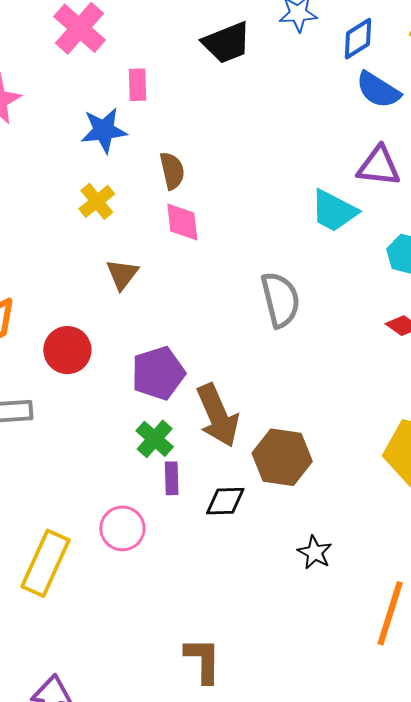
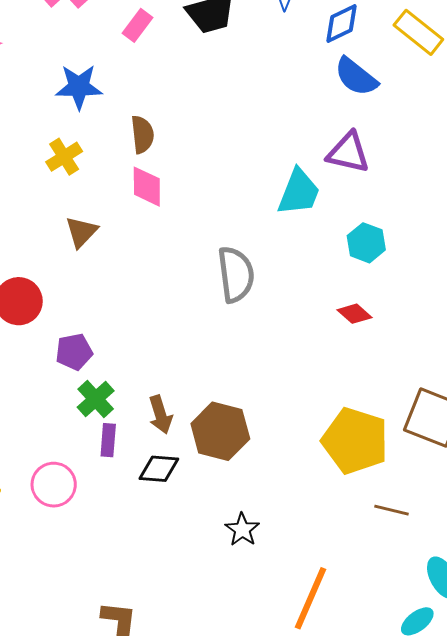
pink rectangle: (137, 85) -> (137, 25), moved, turned 32
cyan trapezoid: (334, 211) -> (299, 192), turned -102
purple pentagon: (158, 373) -> (74, 352), moved, size x0.7
brown arrow: (218, 415) -> (160, 415), moved, size x0.6

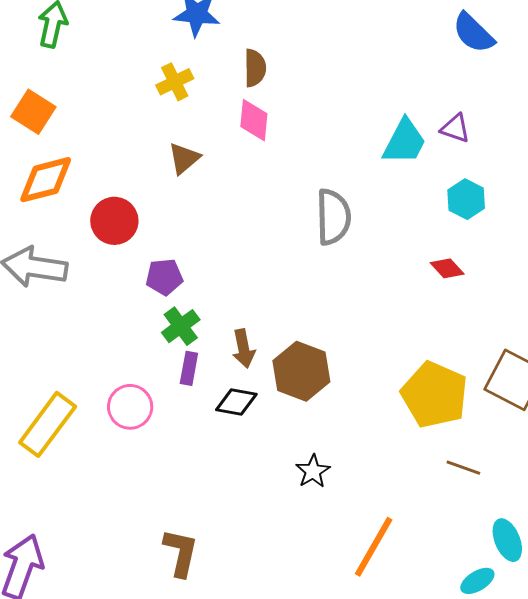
purple triangle: (348, 153) -> (455, 128), moved, size x0.7

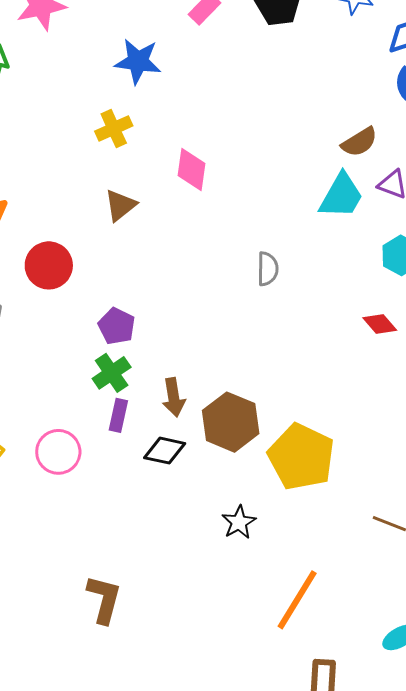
brown semicircle: (255, 68) -> (359, 142), moved, turned 57
gray semicircle: (333, 217) -> (268, 269), size x0.6
purple pentagon: (164, 277) -> (117, 326), moved, turned 30
yellow pentagon: (435, 395) -> (301, 457), moved

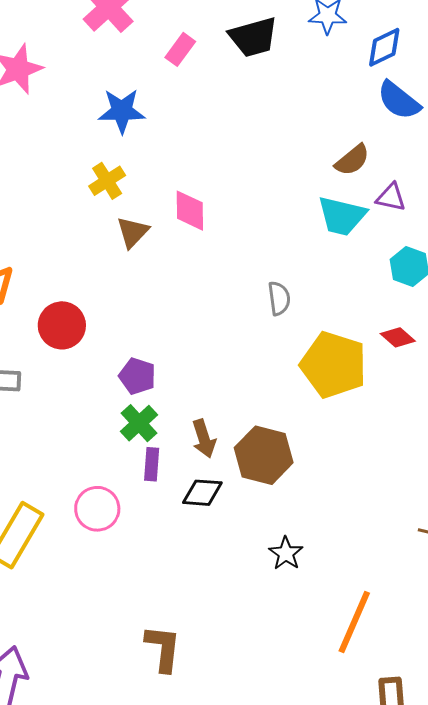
cyan trapezoid: (341, 196) -> (342, 216), turned 82
brown triangle: (120, 205) -> (133, 232), moved
yellow pentagon: (301, 457) -> (334, 365), moved

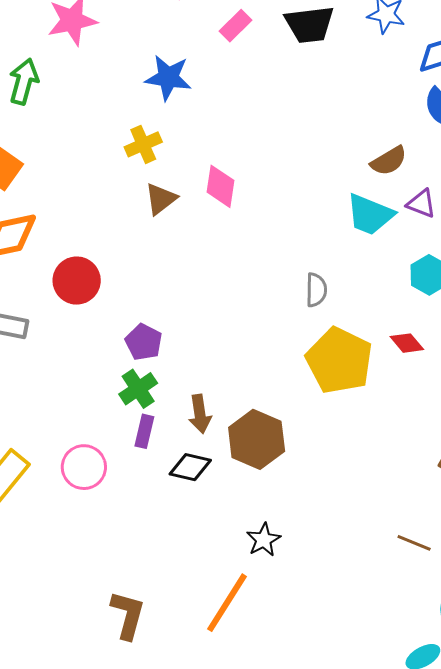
gray semicircle: (279, 298) -> (316, 290), moved
orange line: (354, 622) -> (227, 603), moved

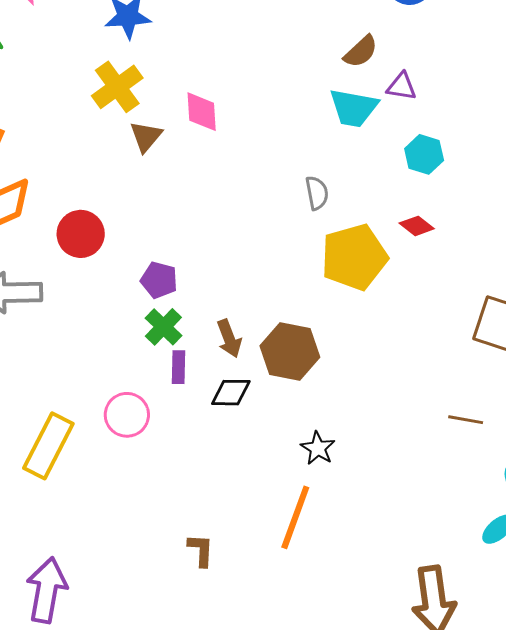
yellow cross: (143, 144) -> (117, 87), size x1.4
yellow pentagon: (339, 361) -> (354, 257), turned -30
brown L-shape: (128, 615) -> (201, 550), size x0.7

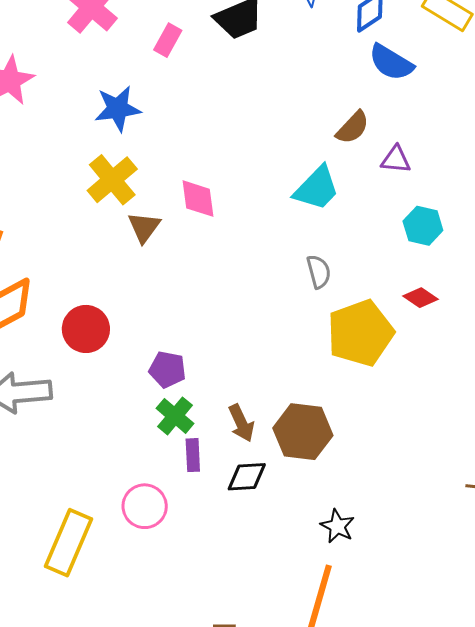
cyan trapezoid: (354, 108) -> (317, 188), moved, turned -52

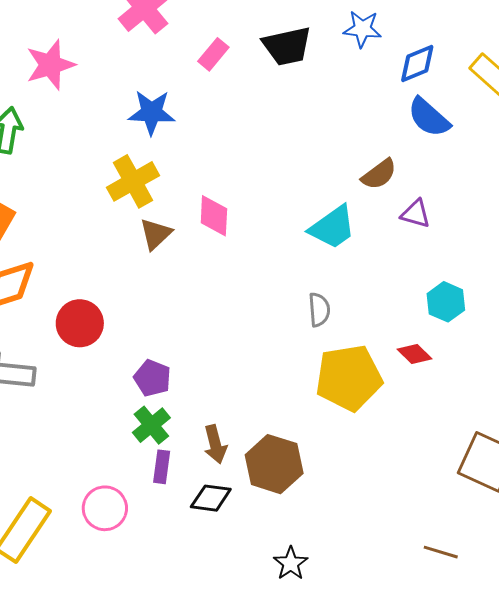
cyan hexagon: (423, 226) -> (446, 302), moved

